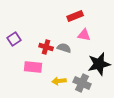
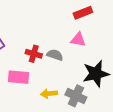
red rectangle: (75, 16) -> (83, 13), moved

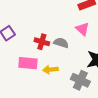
pink triangle: (78, 40) -> (82, 29), turned 32
yellow arrow: (49, 94) -> (50, 70), moved

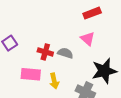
yellow arrow: (50, 70) -> (54, 81), turned -96

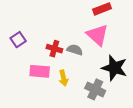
pink triangle: (88, 39) -> (97, 35), size x1.5
black star: (104, 71) -> (114, 68), turned 30

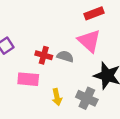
yellow arrow: (63, 78) -> (57, 97), moved

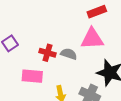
pink triangle: (89, 41) -> (92, 39), turned -45

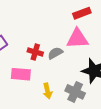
gray semicircle: (69, 54) -> (55, 53), turned -48

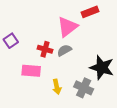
pink triangle: (77, 39) -> (68, 27), moved, turned -35

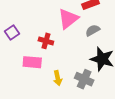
gray semicircle: (64, 50) -> (93, 30), moved

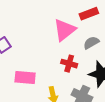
red cross: (46, 41) -> (69, 64), moved

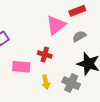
red cross: (69, 64) -> (45, 55), moved

